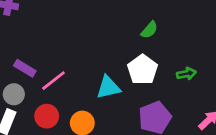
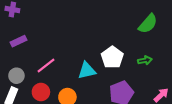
green semicircle: (149, 30) -> (148, 24), moved, size x1.5
purple rectangle: (25, 68) -> (18, 41), moved, turned -56

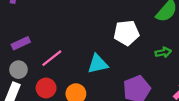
purple rectangle: (18, 41) -> (21, 43), moved
white pentagon: (112, 57) -> (126, 33), moved, turned 30

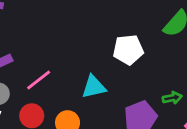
green arrow: (163, 52) -> (172, 98), moved

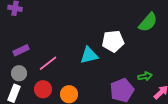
cyan triangle: (94, 87) -> (89, 55), moved

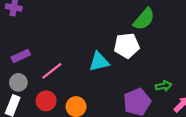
green semicircle: (148, 22) -> (144, 19), moved

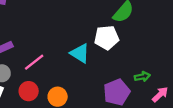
cyan triangle: (99, 62) -> (80, 53), turned 45

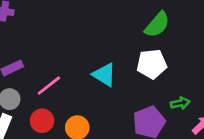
white pentagon: (107, 38) -> (152, 64), moved

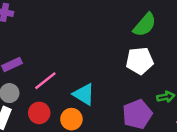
cyan triangle: (104, 75) -> (84, 94), moved

